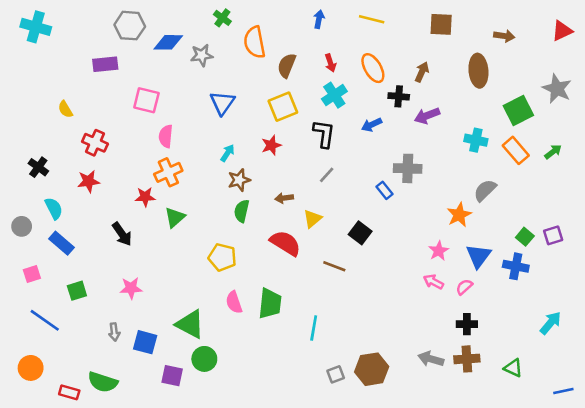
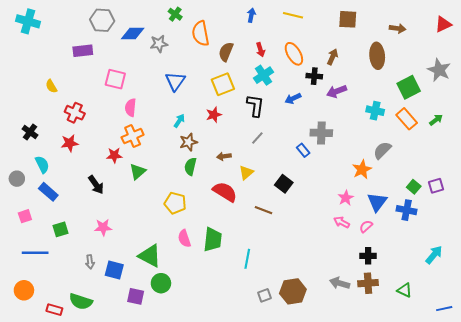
blue line: (45, 320) -> (35, 253), turned -35

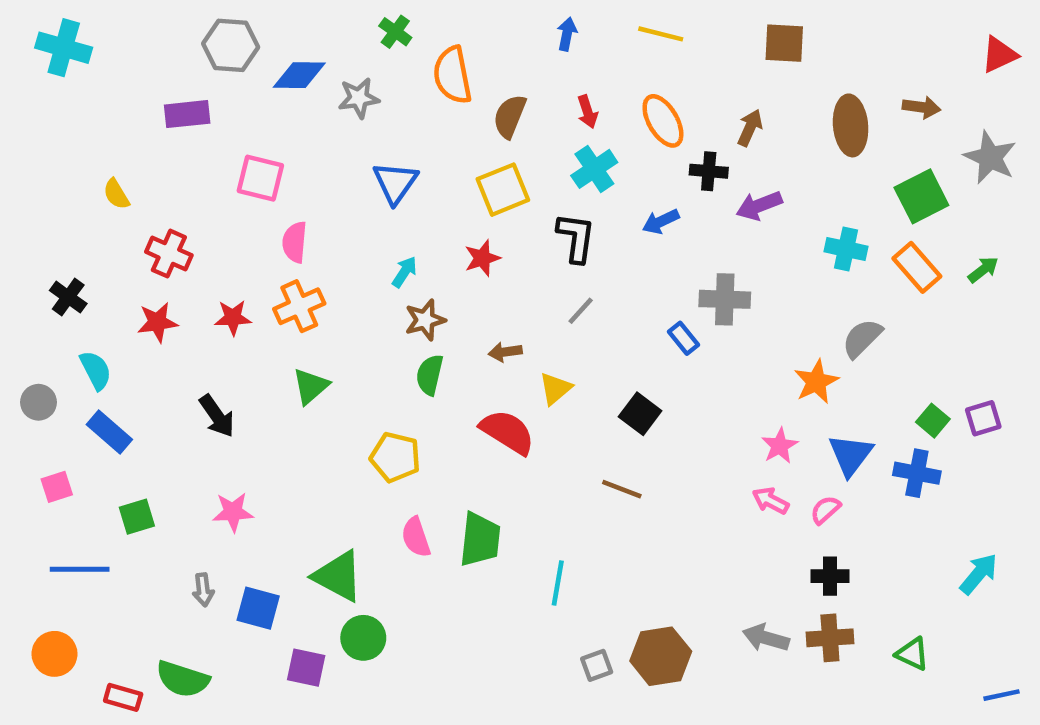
brown arrow: (397, 28) -> (921, 107), moved
red star: (114, 155) -> (233, 318), moved
brown line: (263, 210) -> (622, 489), moved

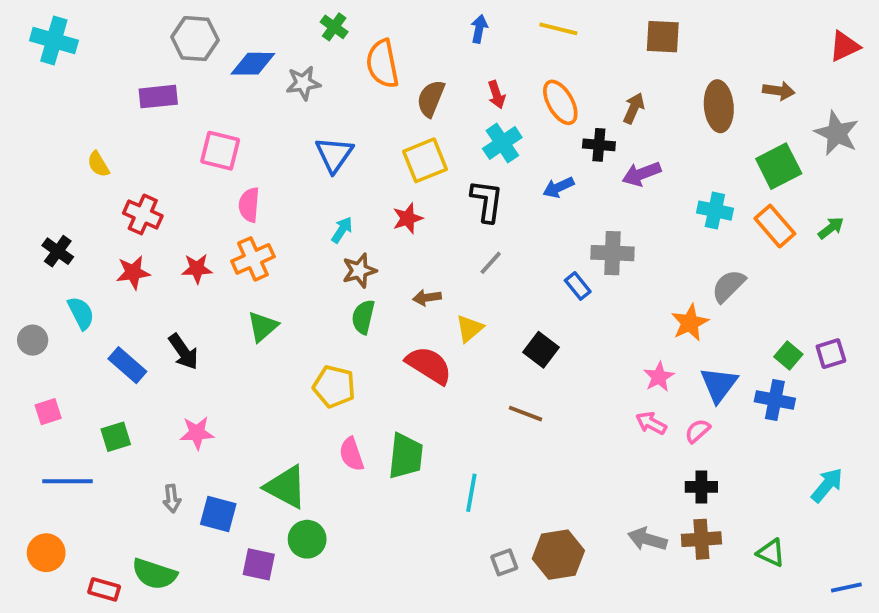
blue rectangle: (109, 432) -> (127, 365), moved

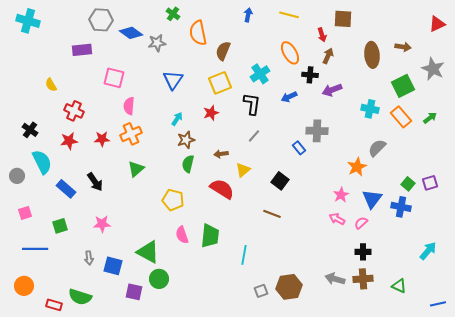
blue diamond: (253, 64) -> (131, 33), turned 35
red arrow: (497, 95) -> (322, 35), moved
cyan semicircle: (81, 313) -> (42, 162), size x1.4

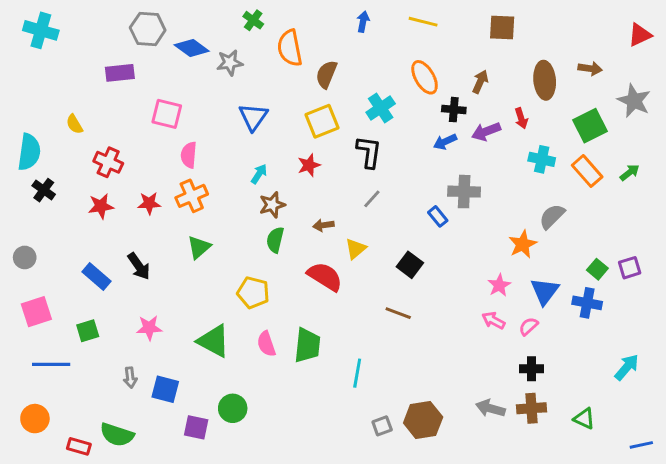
red arrow: (322, 35) -> (521, 118), moved
blue arrow: (289, 97) -> (445, 142), moved
cyan semicircle: (42, 162) -> (29, 152), moved, turned 35
pink square: (25, 213) -> (36, 312), size x1.5
green triangle: (148, 252) -> (214, 341), moved

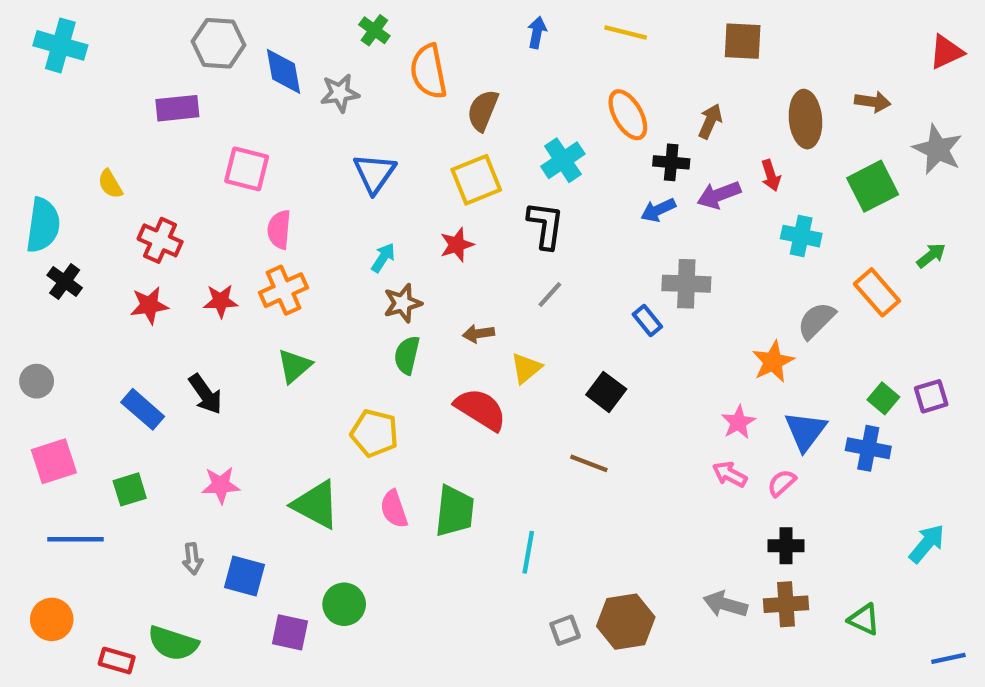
blue diamond: (192, 48) -> (283, 71), turned 44
orange rectangle: (587, 171) -> (877, 292), moved

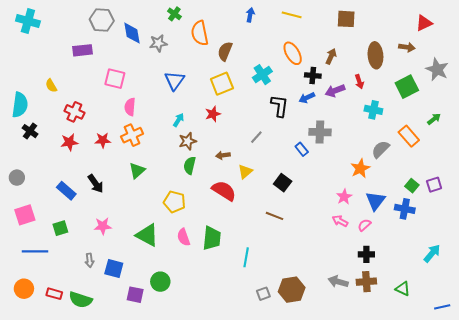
red triangle: (946, 52) -> (424, 23), moved
black L-shape: (546, 225) -> (280, 106), moved
red rectangle: (117, 661) -> (54, 294), moved

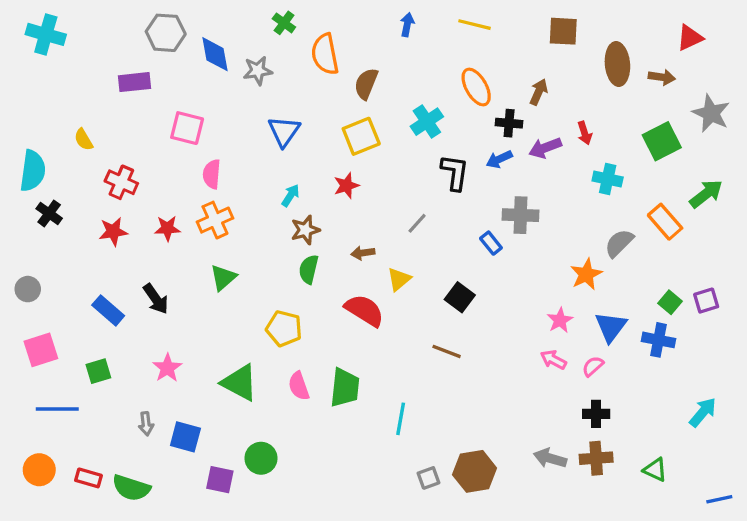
brown ellipse: (375, 55) -> (617, 64), moved
green arrow: (434, 119) -> (706, 194), size x1.5
pink star: (103, 226) -> (167, 368), turned -30

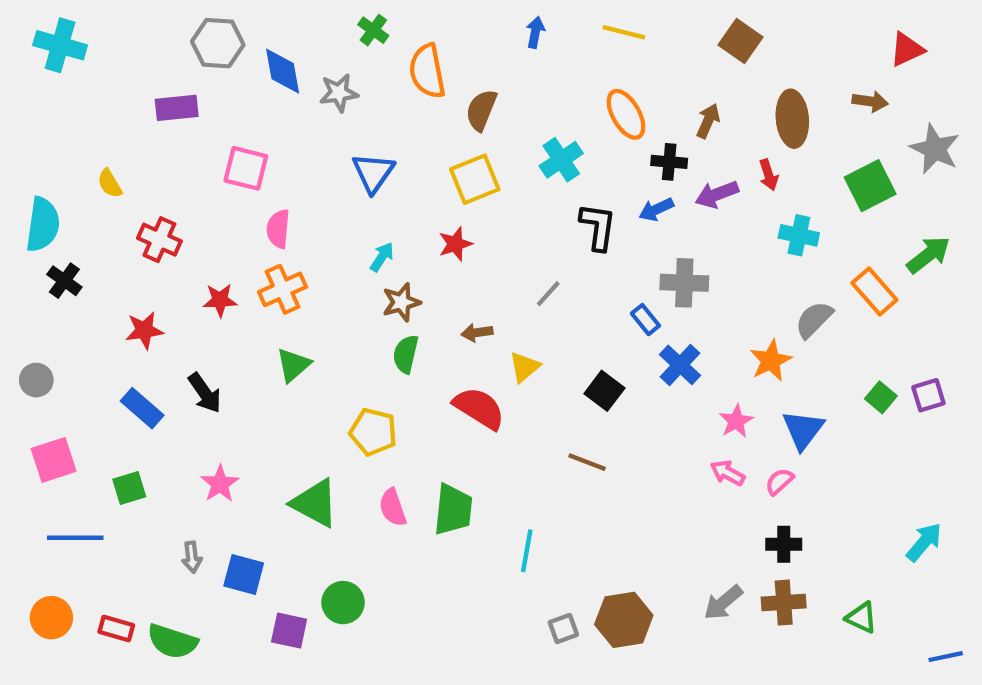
brown square: (563, 31) -> (740, 41), turned 32
brown ellipse: (617, 64) -> (792, 119), moved
red star: (113, 232) -> (144, 330), moved
blue cross: (658, 340) -> (680, 365), moved, turned 32
gray arrow: (550, 458) -> (723, 603), turned -56

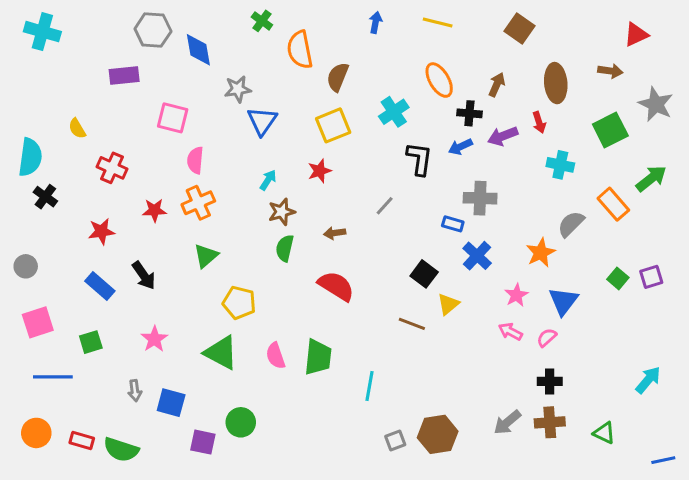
gray star: (339, 93) -> (238, 89), moved
blue rectangle: (645, 320) -> (453, 224), turned -35
yellow triangle: (524, 367) -> (448, 304), moved
yellow pentagon: (373, 432) -> (239, 303), moved

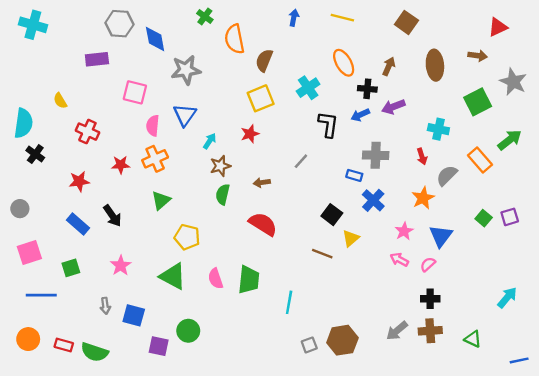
gray star: (238, 89) -> (186, 70), size x1.4
blue triangle: (262, 121) -> (185, 115), moved
red arrow: (539, 122) -> (422, 156), moved

